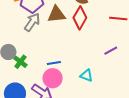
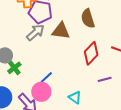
red diamond: (80, 18) -> (91, 53), moved
blue line: (54, 63) -> (46, 77), turned -48

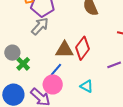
brown triangle: (61, 31) -> (64, 50), moved
red diamond: (91, 53) -> (83, 48), moved

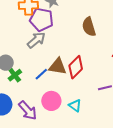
blue line: (56, 70) -> (41, 74), moved
pink circle: (53, 84) -> (51, 101), moved

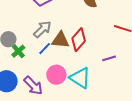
gray arrow: (36, 40) -> (42, 29), moved
cyan triangle: (75, 105) -> (80, 78), size x1.6

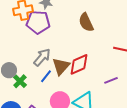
brown triangle: (60, 40) -> (61, 66), turned -48
red diamond: (79, 40) -> (79, 64), turned 30

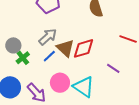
brown triangle: (61, 66) -> (65, 48), turned -36
purple line: (111, 80) -> (113, 68), turned 48

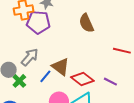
gray arrow: (48, 37) -> (30, 57), moved
red diamond: (84, 48) -> (82, 79), moved, turned 60

